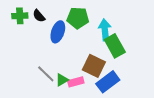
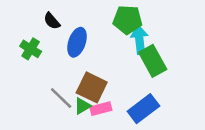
green cross: (20, 16) -> (31, 49), moved, turned 35
green pentagon: (78, 18) -> (127, 20), moved
brown square: (94, 66) -> (92, 87), moved

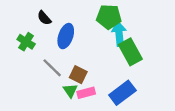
brown square: (92, 87) -> (78, 75), size x0.7
gray line: (61, 98) -> (52, 68), moved
green triangle: (82, 106) -> (70, 90), turned -35

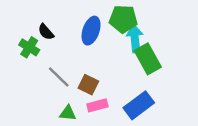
black semicircle: (44, 18) -> (46, 32), moved
blue ellipse: (66, 36) -> (91, 31), moved
green triangle: (70, 90) -> (68, 113), moved, turned -49

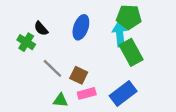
green pentagon: (123, 19) -> (129, 17), moved

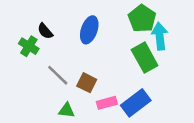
green pentagon: (129, 17) -> (142, 19), turned 30
cyan arrow: (120, 34) -> (160, 36), moved
pink rectangle: (87, 93) -> (107, 103), moved

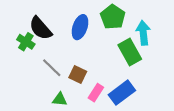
green pentagon: (142, 19) -> (113, 17), moved
black semicircle: (45, 31) -> (41, 28), size x1.6
pink rectangle: (107, 103) -> (96, 93), turned -42

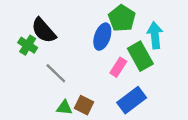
blue ellipse: (80, 27) -> (102, 37), moved
brown square: (78, 75) -> (84, 105), moved
pink rectangle: (96, 93) -> (118, 67), moved

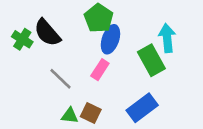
green pentagon: (122, 18) -> (99, 18), moved
green cross: (28, 45) -> (22, 39), moved
pink rectangle: (118, 67) -> (100, 70), moved

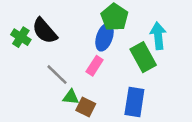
green pentagon: (99, 18) -> (114, 17), moved
blue rectangle: (142, 108) -> (134, 102), turned -44
green triangle: (70, 116) -> (71, 97), moved

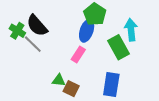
gray line: (57, 75) -> (33, 44), moved

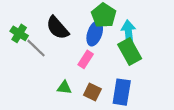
black semicircle: (37, 26) -> (57, 28), moved
cyan arrow: (131, 30) -> (129, 32), moved
brown square: (71, 89) -> (92, 92), moved

